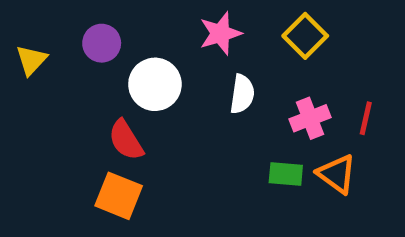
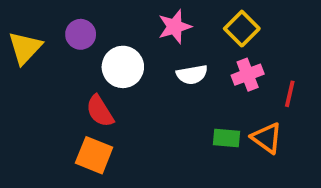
yellow triangle: (31, 60) -> (25, 48), size x1.4
white semicircle: (242, 94) -> (192, 75), turned 72
pink cross: (310, 118) -> (248, 75), moved

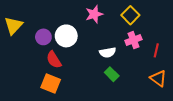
purple circle: (81, 34) -> (43, 37), moved
white semicircle: (192, 75) -> (108, 52), moved
green rectangle: (226, 138) -> (112, 74), moved, turned 40
orange triangle: (267, 138) -> (158, 78), moved

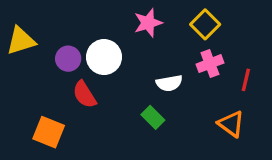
yellow triangle: (13, 26) -> (21, 41), turned 30
green rectangle: (112, 74) -> (153, 117), moved
orange triangle: (158, 78) -> (231, 124), moved
orange square: (51, 84) -> (49, 132), moved

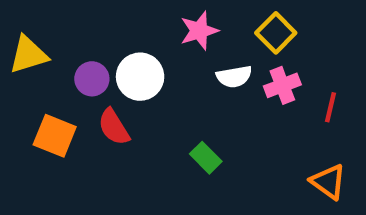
white semicircle: (169, 83) -> (234, 77), moved
orange triangle: (231, 124) -> (328, 182), moved
orange square: (49, 132) -> (55, 136), moved

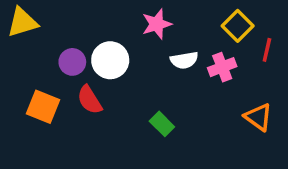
yellow square: (276, 33) -> (238, 26), moved
yellow triangle: (28, 55) -> (22, 22), moved
red line: (331, 107) -> (267, 50), moved
orange triangle: (328, 182) -> (258, 117), moved

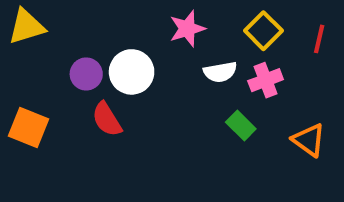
yellow square: (238, 26) -> (263, 31), moved
red line: (267, 50) -> (319, 39), moved
orange square: (43, 107) -> (28, 128), moved
green rectangle: (162, 124) -> (241, 126), moved

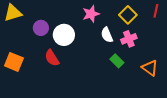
red line: (319, 39) -> (156, 11), moved
white semicircle: (220, 72) -> (107, 35), turned 77
purple circle: (86, 74) -> (41, 28), moved

